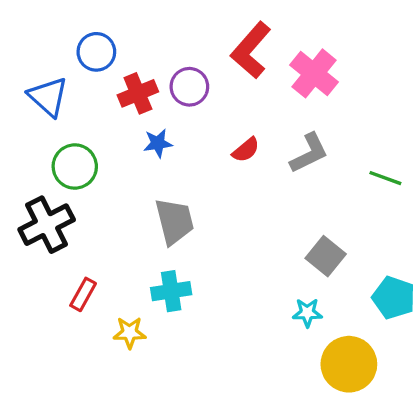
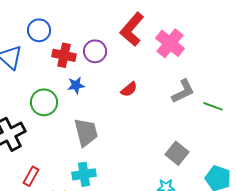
red cross: (138, 93) -> (64, 55), turned 35
gray L-shape: (309, 153) -> (183, 91), moved
green circle: (75, 166) -> (44, 102), moved

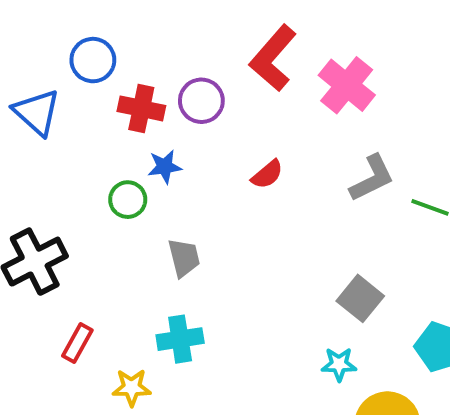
green circle: (44, 102) -> (128, 200), moved, size x0.7
gray trapezoid: (86, 132) -> (184, 258), size x0.7

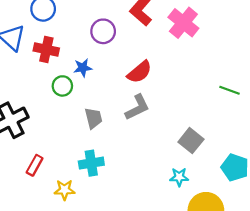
red cross: (141, 108) -> (46, 50), moved
red semicircle: (267, 174) -> (140, 72), size x1.4
gray L-shape: (372, 178) -> (137, 107), moved

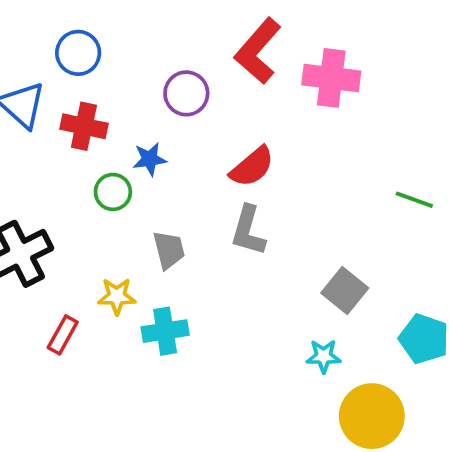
pink cross: (183, 23) -> (331, 78), turned -32
gray L-shape: (137, 107) -> (248, 231), turned 132
yellow star: (65, 190) -> (117, 296), moved

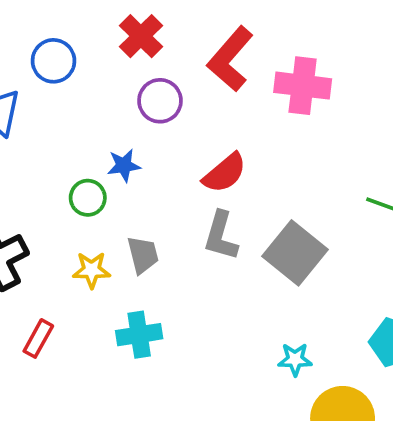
red cross: (84, 126) -> (141, 36), moved, turned 33
gray square: (345, 290) -> (295, 253), moved, size x1.4
yellow star: (117, 296) -> (92, 270), moved

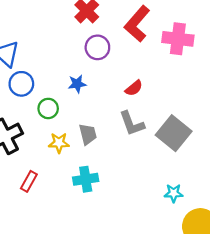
blue circle: (53, 61) -> (21, 84), moved
red semicircle: (225, 173) -> (134, 88), size x0.7
green circle: (88, 198) -> (48, 108), moved
gray L-shape: (221, 236) -> (132, 123), turned -36

